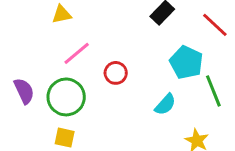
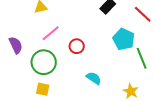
purple semicircle: (24, 91) -> (16, 45), moved
cyan semicircle: (165, 105) -> (94, 78), moved, turned -98

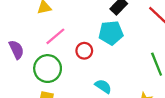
cyan pentagon: (124, 39) -> (111, 33), moved, turned -30

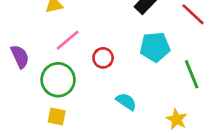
cyan pentagon: (111, 33) -> (155, 47), moved

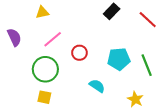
cyan pentagon: (155, 47) -> (119, 59), moved
purple semicircle: (20, 57) -> (14, 37), moved

